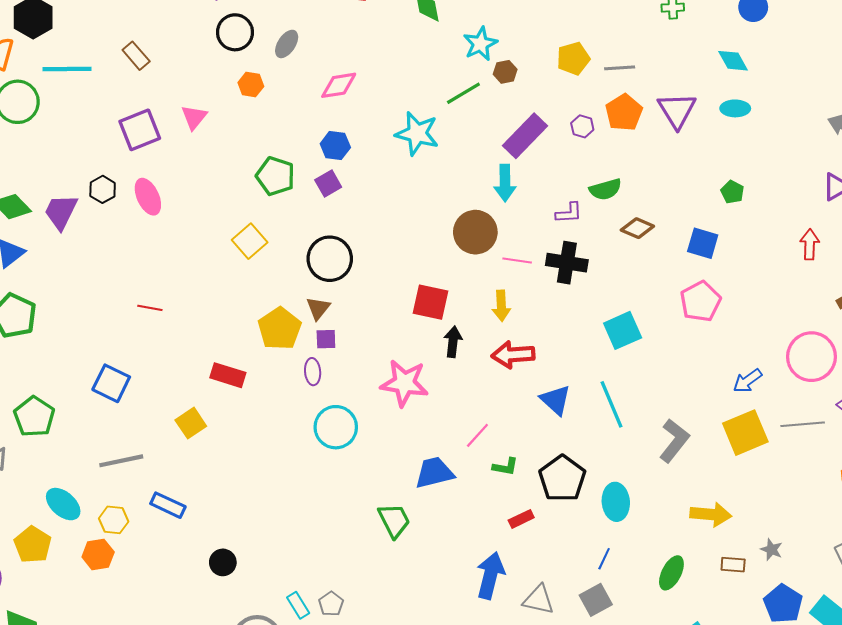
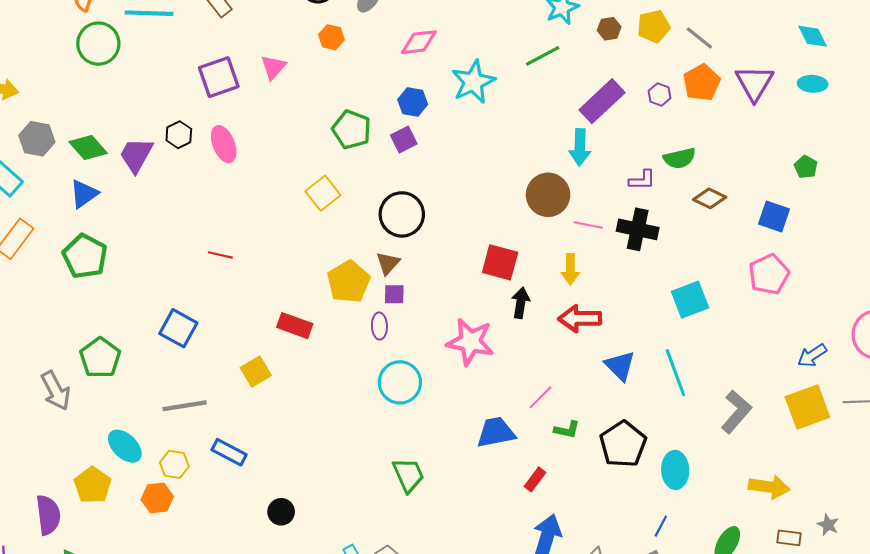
gray line: (620, 68) -> (699, 38), turned 40
brown hexagon: (505, 72) -> (609, 29), moved
cyan star: (417, 134) -> (473, 82), moved, turned 30
red rectangle: (521, 519) -> (535, 479), moved, turned -30
green trapezoid: (394, 520) -> (408, 475), moved

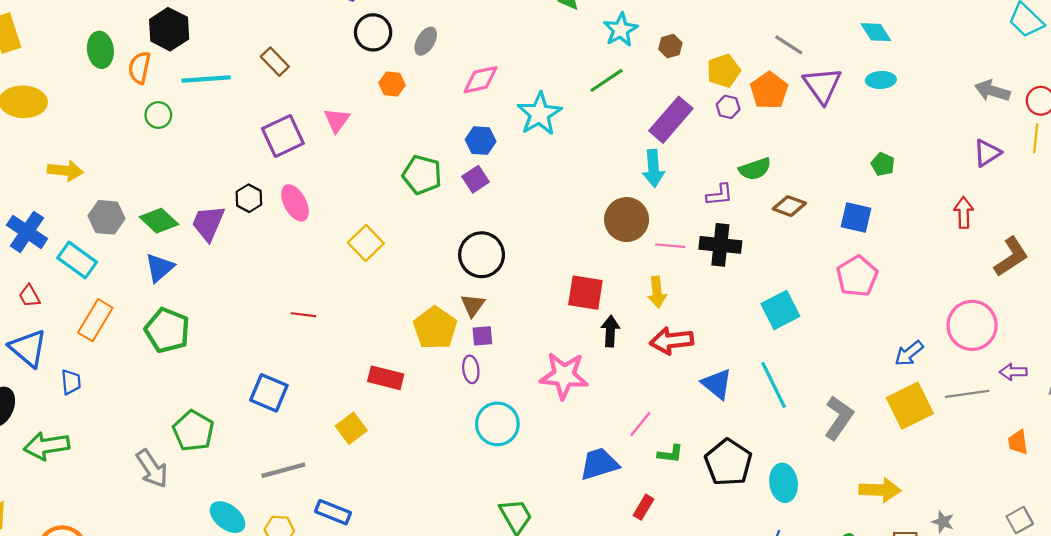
yellow pentagon: (654, 26) -> (724, 71), moved
gray line: (699, 38) -> (789, 45), moved
green circle: (98, 44) -> (158, 115), size x0.6
yellow square: (323, 193) -> (366, 243), moved

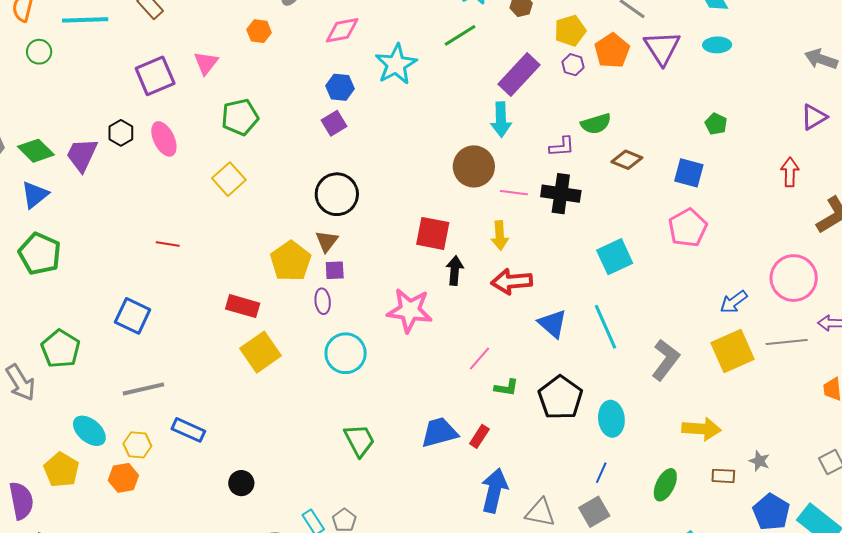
green pentagon: (422, 175) -> (240, 117), moved, turned -30
yellow square: (351, 428) -> (261, 352), moved, size x1.4
blue trapezoid: (599, 464) -> (439, 432), moved

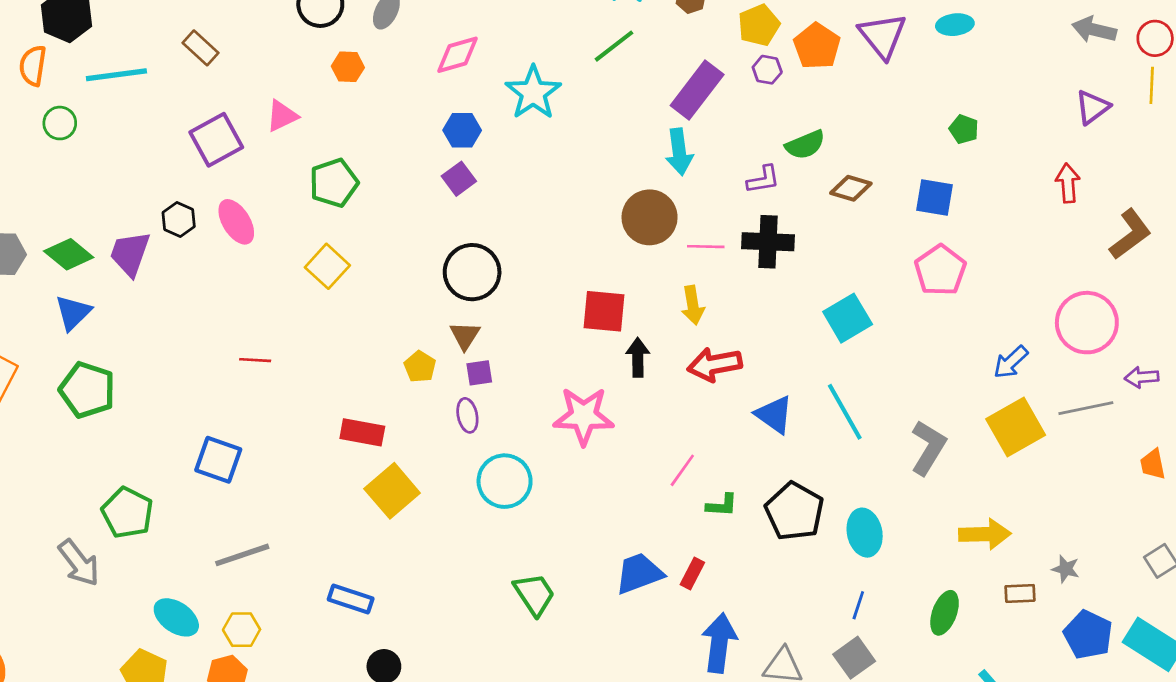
pink triangle: (206, 63) -> (282, 116), turned 32
yellow pentagon: (291, 261) -> (420, 367), size x0.6
blue rectangle: (188, 430) -> (351, 599), moved

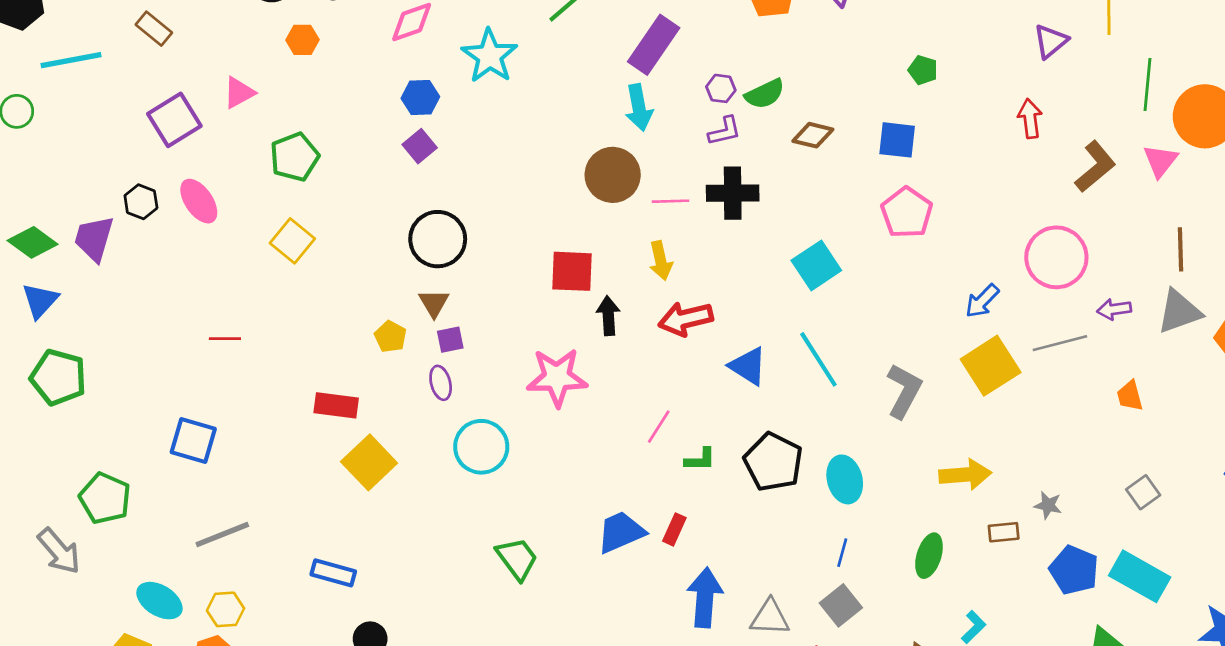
purple hexagon: (767, 70) -> (721, 88), moved

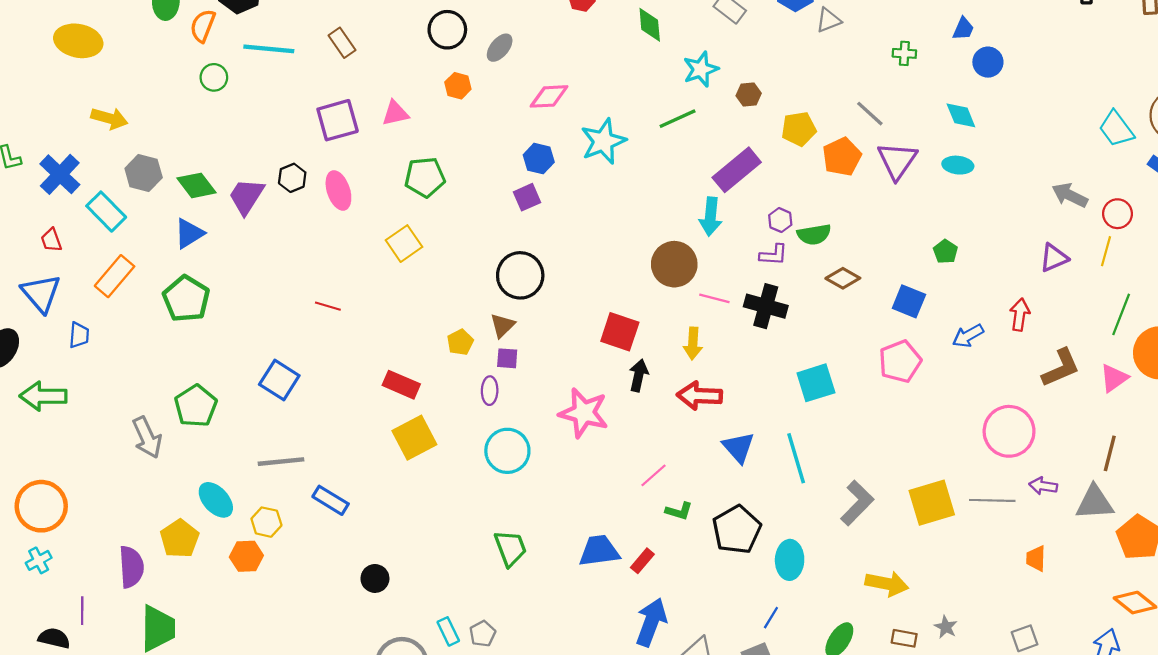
blue arrow: (982, 301) -> (968, 336), moved
blue rectangle: (333, 573) -> (331, 500), moved

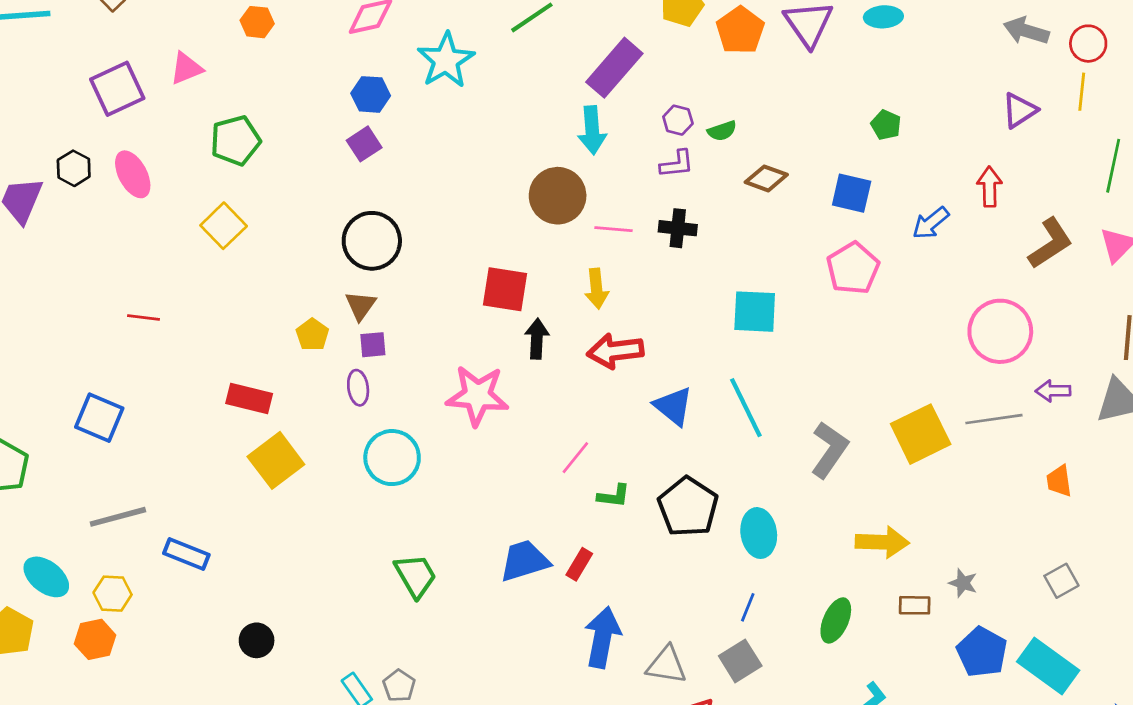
green semicircle: (814, 234) -> (722, 131), size x0.7
black cross: (766, 306) -> (678, 228), size x0.7
cyan square: (816, 383) -> (755, 312), turned 30

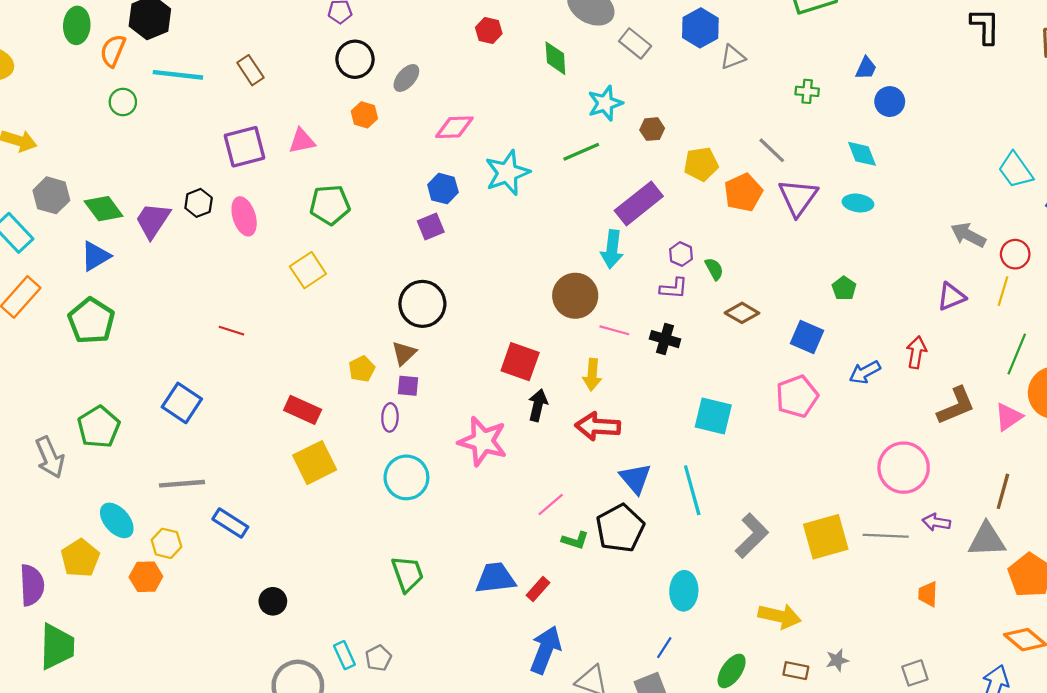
green semicircle: (722, 131) -> (714, 269), turned -110
black pentagon: (688, 507) -> (620, 528), moved
gray star: (963, 583) -> (837, 660), turned 30

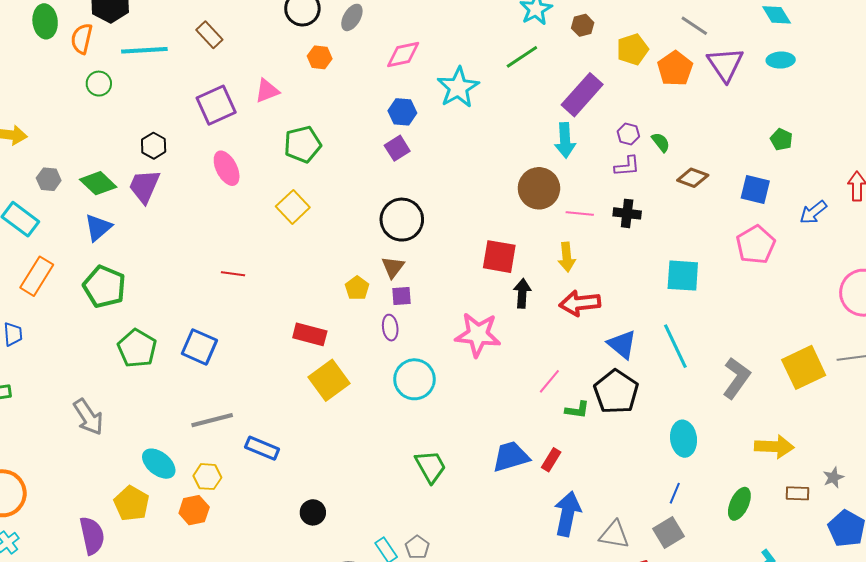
gray hexagon: (51, 195) -> (49, 179), size x0.7
black hexagon: (199, 203) -> (154, 146), moved
green pentagon: (99, 427) -> (137, 348), moved

